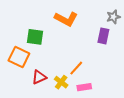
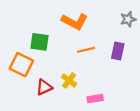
purple rectangle: (103, 36) -> (118, 51), moved
orange line: (76, 68) -> (86, 50), moved, turned 35
yellow cross: (61, 82) -> (69, 80), moved

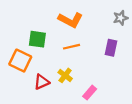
orange line: (86, 50) -> (71, 47), moved
pink rectangle: (95, 99) -> (90, 93), turned -40

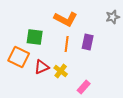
orange line: (71, 47) -> (67, 44), turned -70
purple rectangle: (111, 48) -> (88, 42), moved
red triangle: (42, 82) -> (42, 67), moved

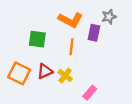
gray star: (113, 17) -> (109, 17), moved
purple rectangle: (88, 42) -> (94, 33), moved
orange square: (19, 57) -> (19, 73), moved

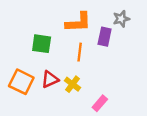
orange L-shape: (70, 20) -> (78, 22), turned -30

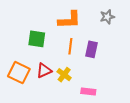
purple rectangle: (105, 37) -> (91, 49), moved
pink rectangle: (100, 103) -> (88, 91), turned 56

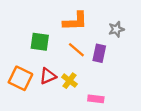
gray star: (107, 17) -> (116, 29), moved
orange line: (70, 46) -> (76, 50), turned -56

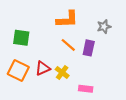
green square: (40, 42) -> (21, 38), moved

